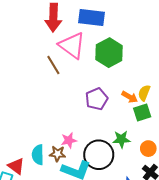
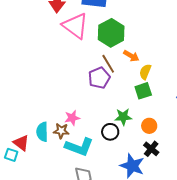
brown line: (53, 65) -> (108, 64), moved
orange arrow: (130, 97) -> (131, 56), moved
black circle: (99, 155) -> (110, 132), moved, size x0.6

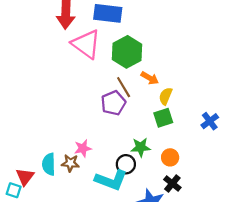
red triangle: (21, 143) -> (25, 177), turned 30
cyan L-shape: (79, 147) -> (111, 180), moved

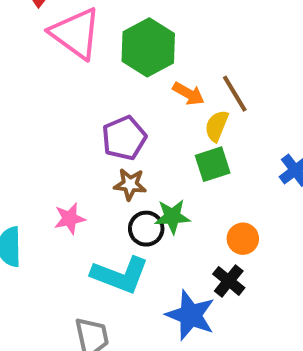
brown line: (124, 87) -> (235, 94), moved
orange circle: (170, 157) -> (243, 239), moved
brown star: (70, 163) -> (130, 184), moved
black circle: (126, 164) -> (146, 229), moved

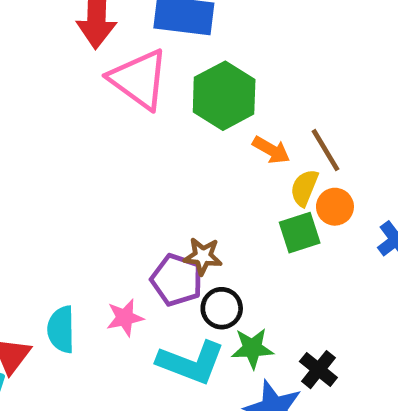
purple pentagon: (124, 138) -> (177, 280), moved, turned -30
green star: (172, 217) -> (252, 348), moved
pink star: (70, 219) -> (125, 318), moved
orange circle: (243, 239) -> (335, 207), moved

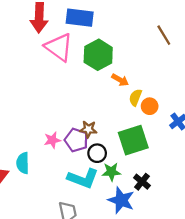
brown line: (326, 150) -> (164, 35), moved
green square: (300, 233) -> (133, 140), moved, size x1.6
pink star: (125, 318) -> (52, 140), moved

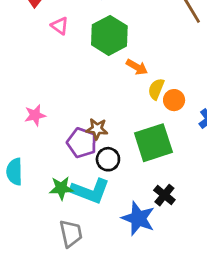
pink triangle: (59, 47) -> (60, 26), size x0.5
pink star: (52, 140) -> (35, 115), moved
green star: (111, 172) -> (61, 188), moved

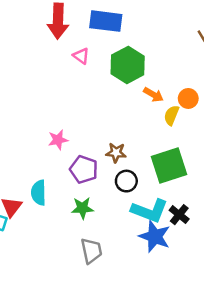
orange circle: (174, 100) -> (188, 98), moved
purple pentagon: (82, 143) -> (84, 169), moved
cyan L-shape: (90, 191) -> (150, 211), moved

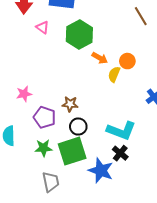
green square: (169, 166) -> (72, 151), moved
cyan L-shape: (150, 211) -> (121, 131), moved

